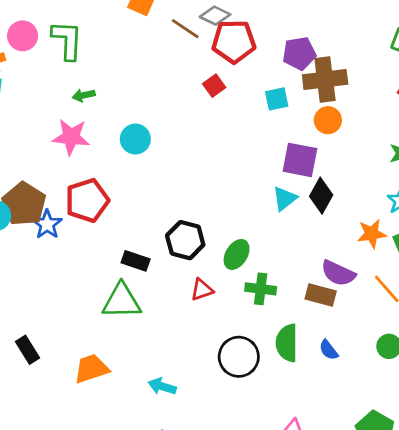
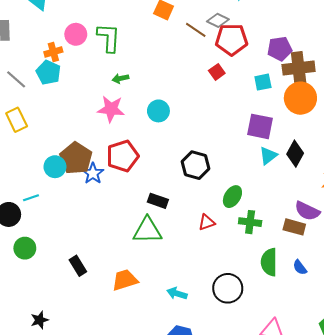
orange circle: (328, 120) -> (300, 98), size x1.6
purple square: (300, 160) -> (260, 126), moved
black hexagon: (185, 240) -> (196, 165), moved
black circle: (239, 357) -> (228, 288), moved

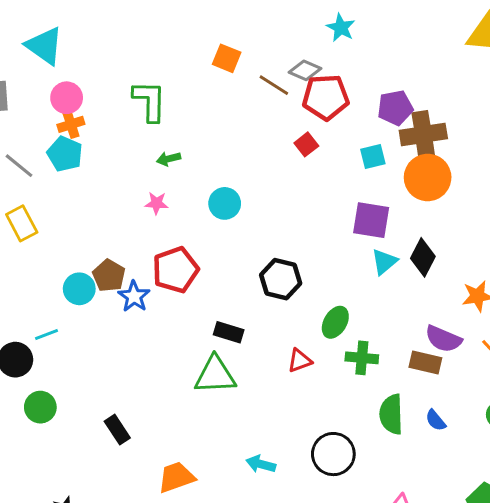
pink circle: (76, 34) -> (67, 98), moved
pink star: (111, 109) -> (157, 203), size x0.6
brown pentagon: (76, 158) -> (109, 276), size x0.7
orange trapezoid: (125, 280) -> (176, 477), moved

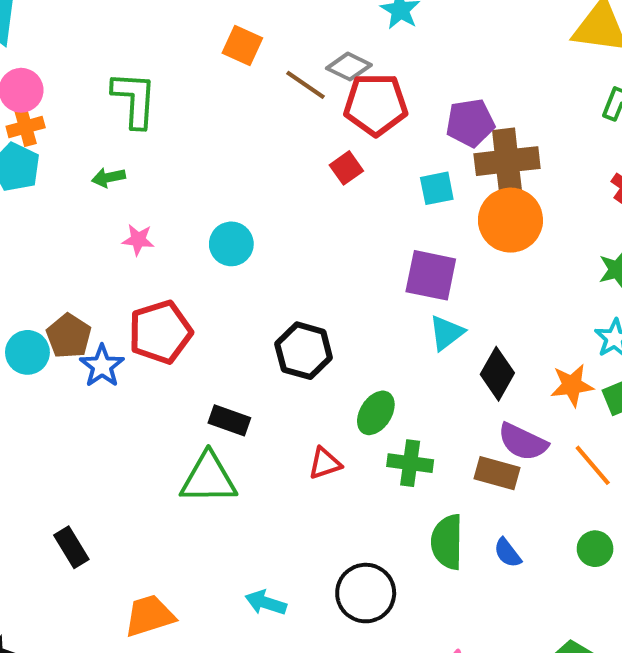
green arrow: (169, 159) -> (108, 177), moved
black diamond: (423, 257) -> (497, 374), moved

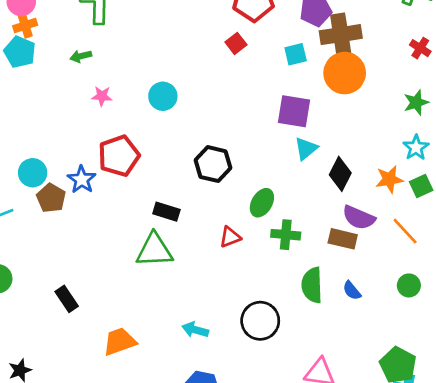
brown pentagon: (69, 336) -> (51, 198), moved

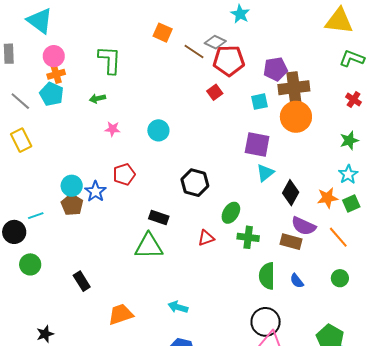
red pentagon: (119, 156) -> (124, 174), size x0.7
cyan circle: (33, 173) -> (72, 186), moved
black circle: (260, 321) -> (266, 322), moved

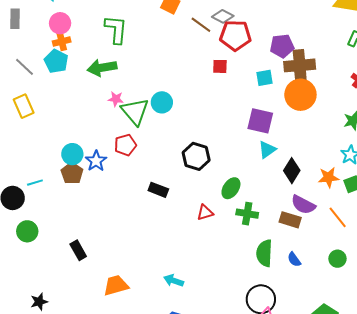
red square: (215, 92) -> (220, 66), turned 35
green arrow: (97, 98) -> (102, 68), size x1.8
green triangle: (149, 246) -> (135, 111), moved, turned 48

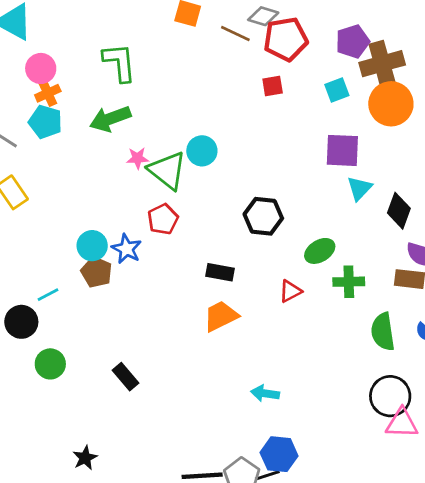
green ellipse: (231, 188) -> (320, 251), turned 35
orange trapezoid: (116, 285) -> (221, 316), moved

